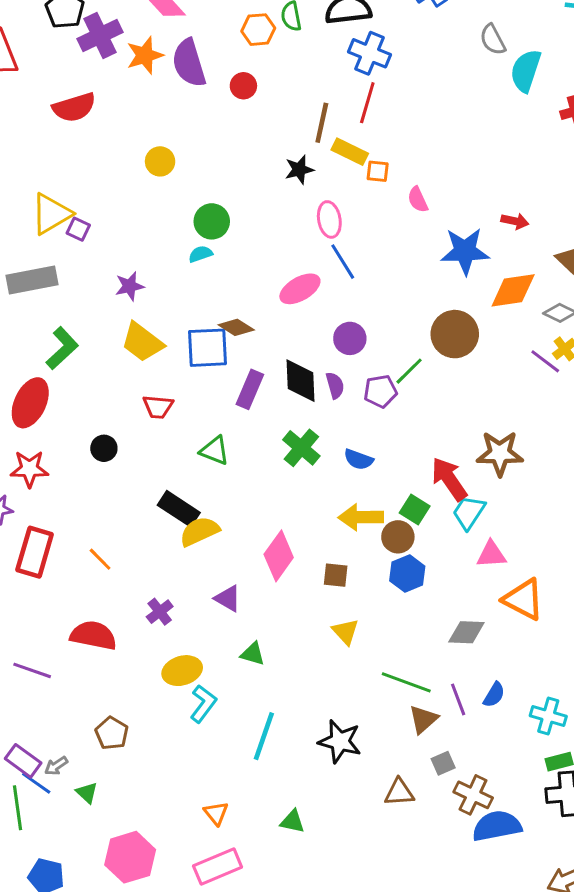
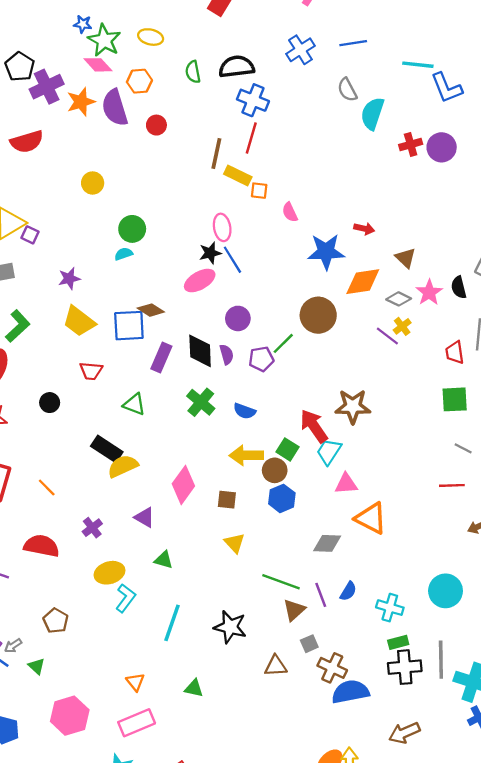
orange hexagon: (258, 30) -> (139, 81), moved
black star: (299, 170) -> (210, 253), moved

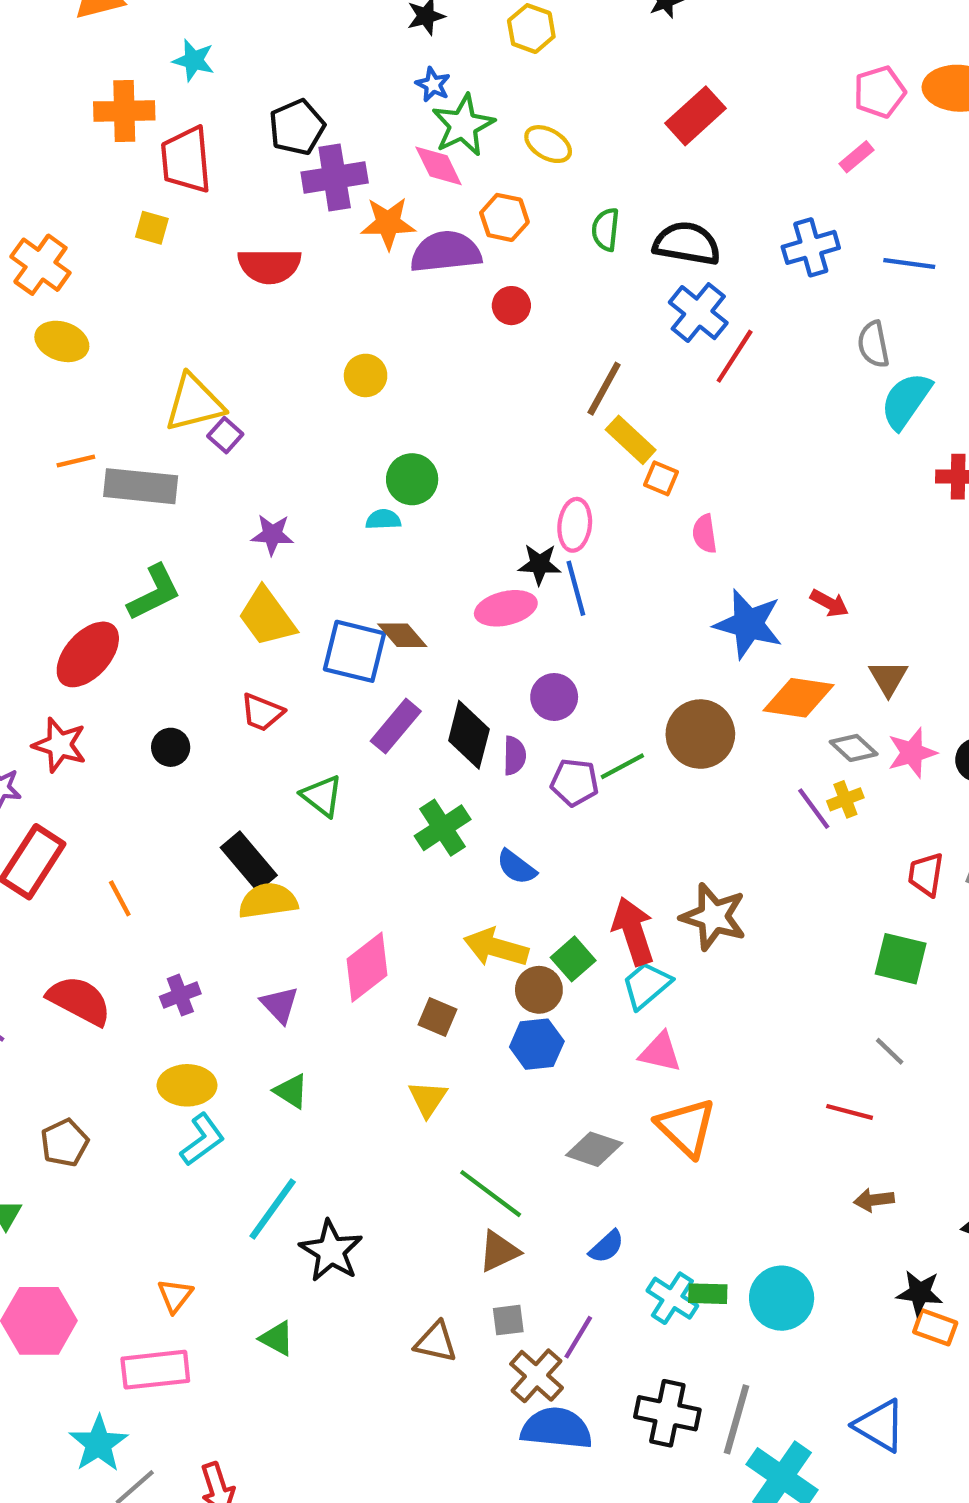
purple semicircle: (115, 108) -> (446, 252), turned 84
red line: (251, 138) -> (735, 356), moved
purple line: (321, 595) -> (578, 1337), moved, turned 35
black star: (230, 627) -> (331, 1251), moved
green rectangle: (398, 642) -> (708, 1294), moved

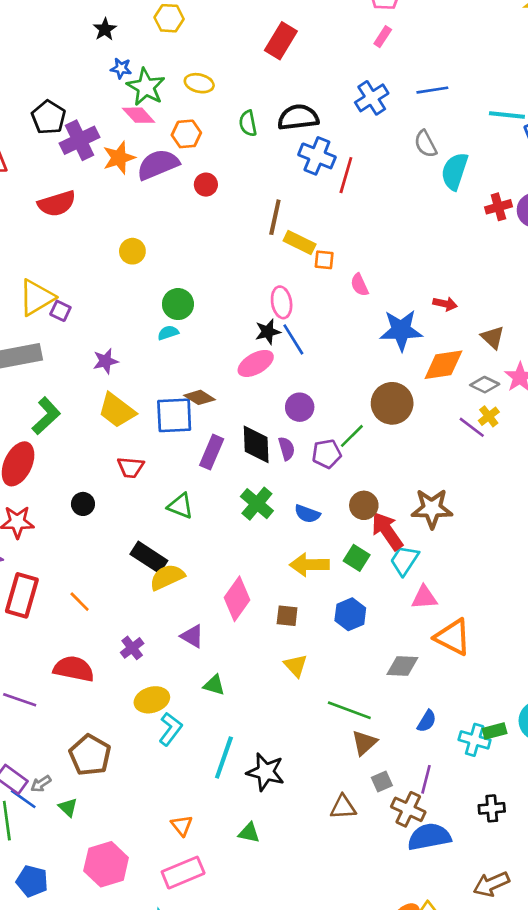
brown circle: (539, 990) -> (364, 505), moved
brown pentagon: (65, 1143) -> (90, 755), size x1.4
black cross: (667, 1413) -> (492, 808), size x0.7

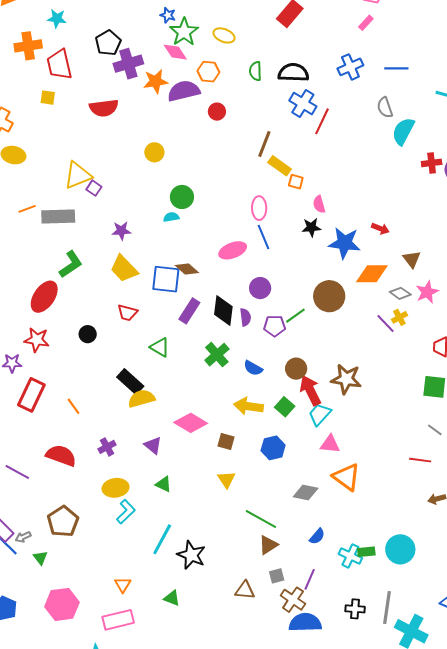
black star: (268, 332) -> (311, 227), moved
pink diamond: (237, 599) -> (191, 423), turned 76

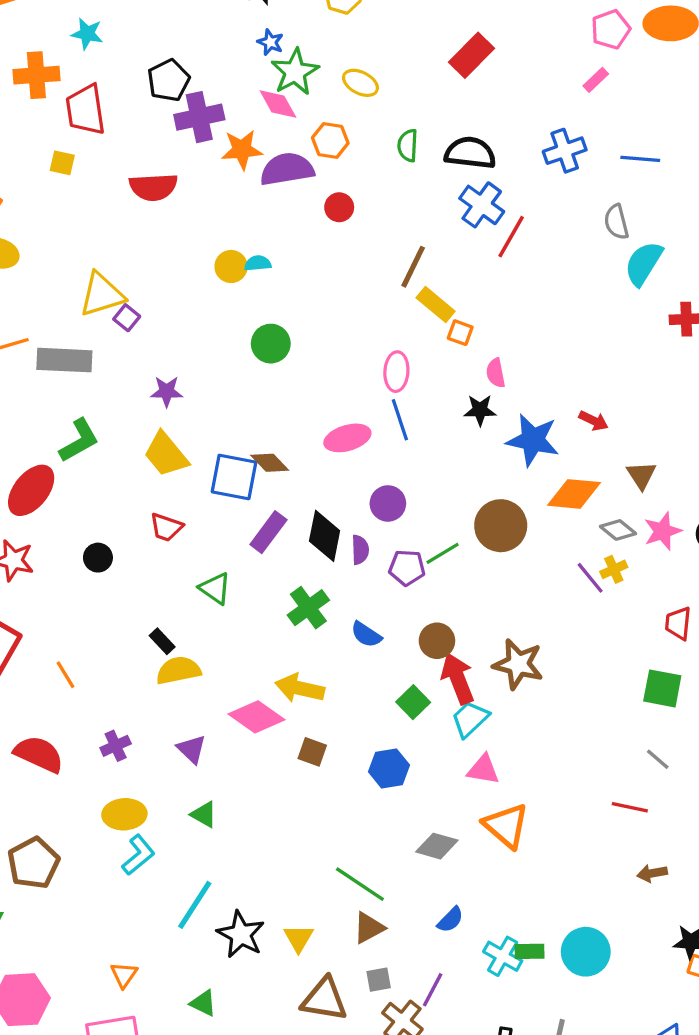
cyan semicircle: (171, 217) -> (258, 263), moved
black rectangle: (130, 382) -> (162, 641), size x0.6
yellow arrow: (249, 406) -> (300, 688), moved
yellow triangle: (226, 479) -> (299, 938), moved
brown triangle: (245, 590) -> (324, 999), size x1.4

